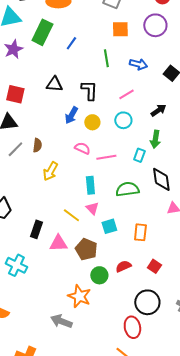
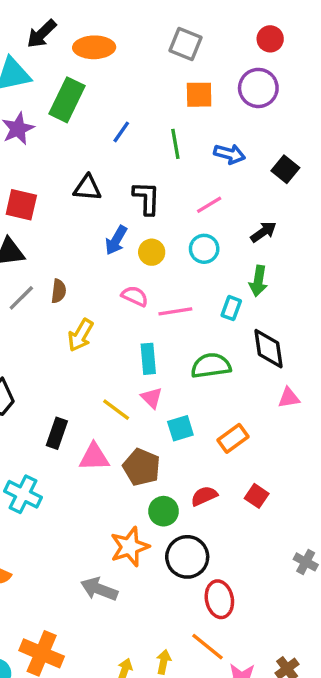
blue line: (71, 43) -> (121, 132), moved
orange rectangle: (140, 232) -> (233, 438), turned 48
orange star: (79, 296) -> (130, 547), turned 30
black circle: (147, 302) -> (187, 557), moved

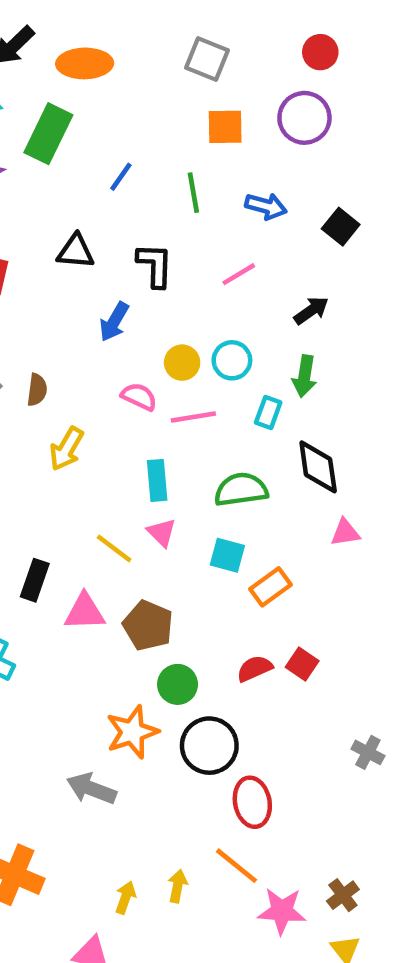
cyan circle: (204, 249) -> (232, 360), moved
yellow circle: (152, 252) -> (182, 363), moved
cyan square: (180, 428) -> (227, 555), moved, turned 32
red semicircle: (204, 496) -> (255, 669), moved

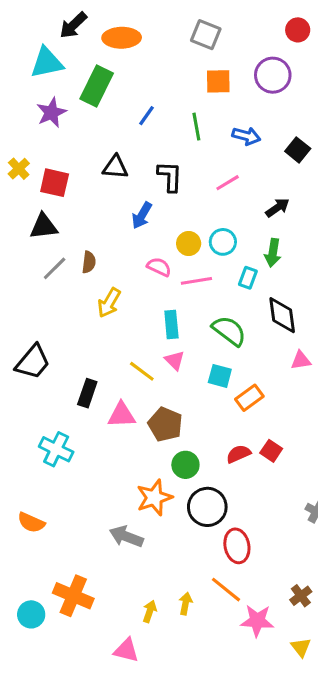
red circle: (320, 52) -> (298, 30), moved
green semicircle: (241, 489) -> (229, 331), turned 45
brown cross: (343, 895) -> (301, 596), moved

